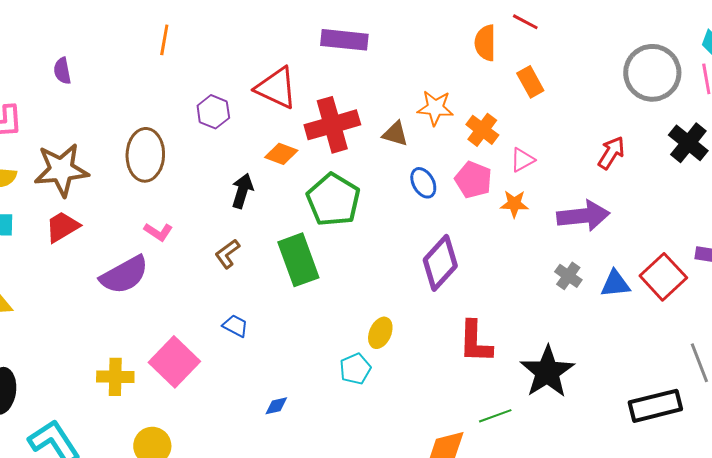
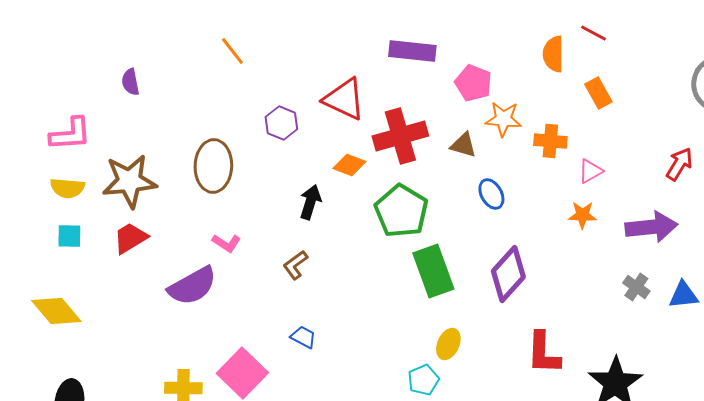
orange line: (164, 40) -> (232, 51), turned -48
orange cross: (482, 130) -> (550, 141), turned -32
pink pentagon: (473, 180) -> (473, 83), moved
green rectangle: (298, 260) -> (433, 271), moved

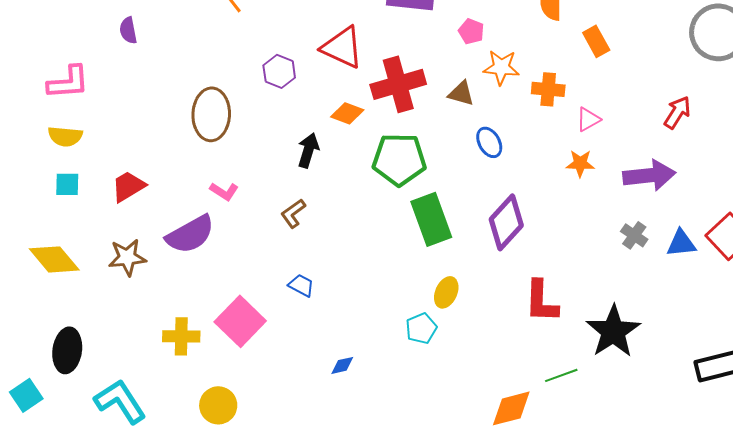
pink pentagon: (473, 83) -> (471, 31), size x0.7
brown star: (129, 181) -> (127, 257), moved, size x0.7
green pentagon: (401, 211) -> (399, 159), turned -30

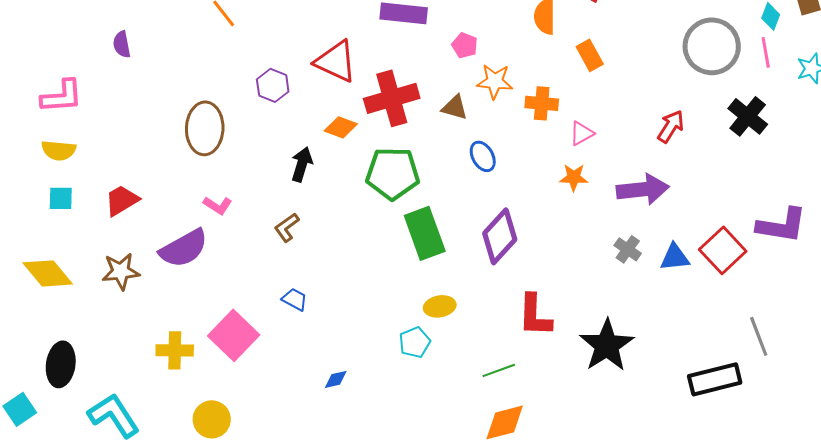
yellow ellipse: (446, 292) -> (440, 306), turned 56
green line: (561, 375) -> (499, 370), moved

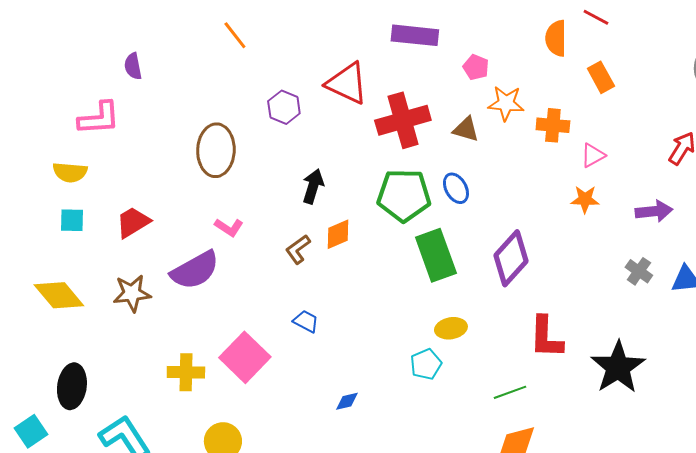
pink L-shape: (62, 96) -> (99, 118), moved
orange diamond: (341, 127) -> (338, 234), moved, turned -44
blue ellipse: (483, 156) -> (456, 188), moved
purple arrow: (643, 189) -> (654, 211), size x0.7

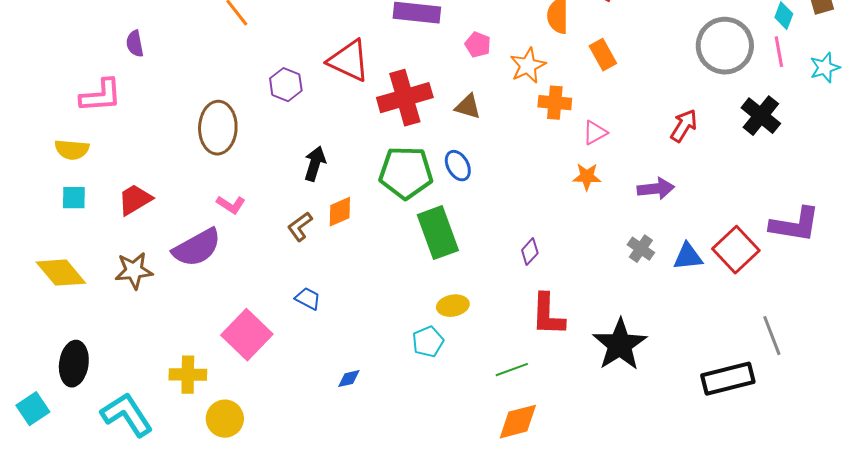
orange star: (506, 103) -> (528, 66), moved, turned -30
purple diamond: (511, 258) -> (530, 252), moved, size x0.5
yellow cross: (186, 372) -> (188, 375), moved

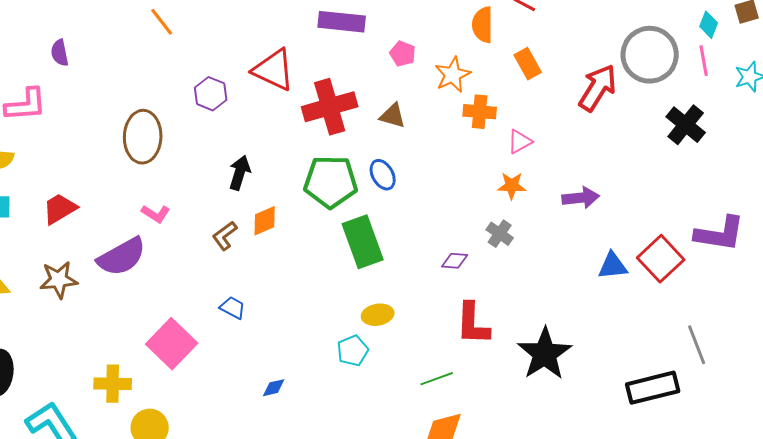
red arrow: (684, 126) -> (598, 88), moved, size x1.4
gray cross: (641, 249) -> (500, 234), moved
purple diamond: (530, 252) -> (455, 261), turned 52

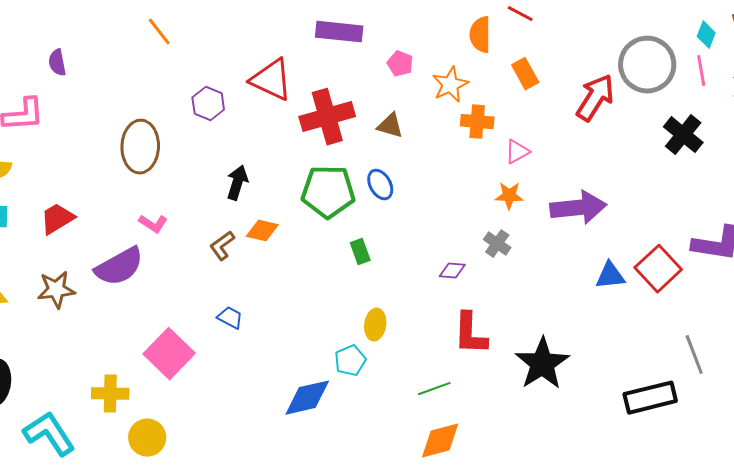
purple arrow: (581, 198) -> (578, 208), size x1.5
orange diamond: (265, 221) -> (262, 231), turned 36
green rectangle: (363, 242) -> (360, 252), size x0.5
yellow ellipse: (378, 315) -> (375, 325), turned -72
blue diamond: (274, 388) -> (307, 398), moved, size x2.0

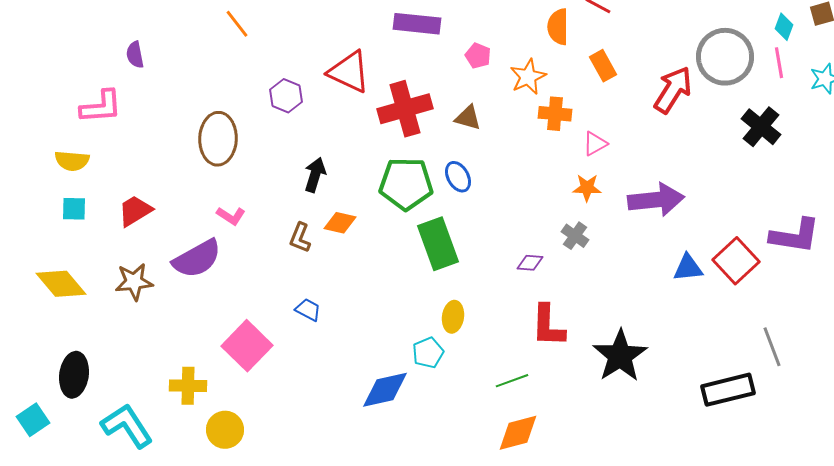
brown L-shape: (222, 246) -> (300, 238), turned -32
green rectangle: (360, 252) -> (438, 244), size x2.0

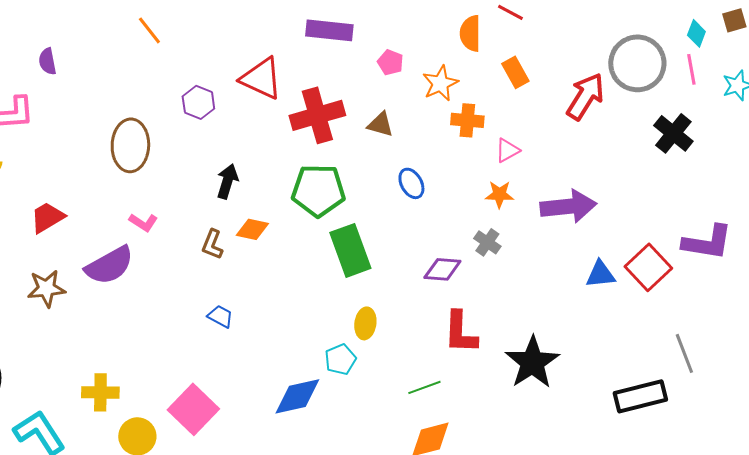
blue ellipse: (458, 177) -> (411, 183), moved
purple diamond: (530, 263) -> (442, 269), size x1.4
pink square: (247, 346) -> (193, 409), moved

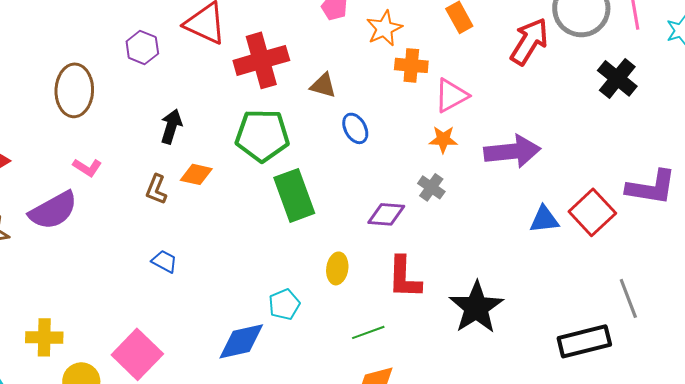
brown triangle: (380, 124) -> (323, 85), moved
pink triangle: (507, 150) -> (451, 95), size x1.4
yellow ellipse: (365, 323) -> (337, 268), moved

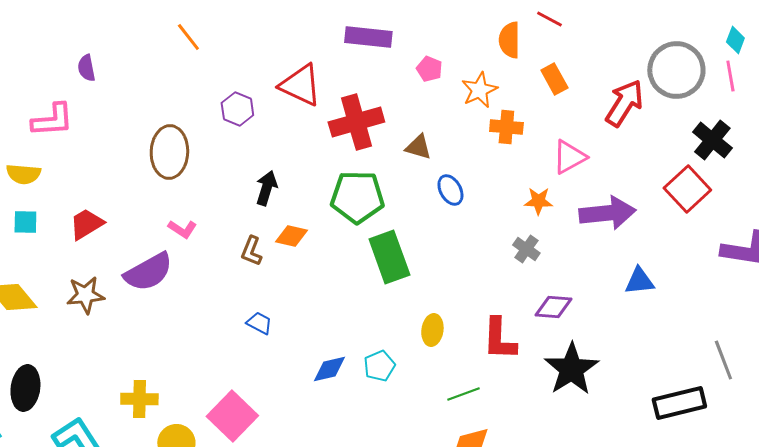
pink triangle: (451, 95) -> (569, 157), moved
red square: (592, 212) -> (687, 189), moved
purple diamond: (386, 214) -> (553, 307), moved
blue diamond: (241, 341) -> (329, 369), moved, size x0.7

